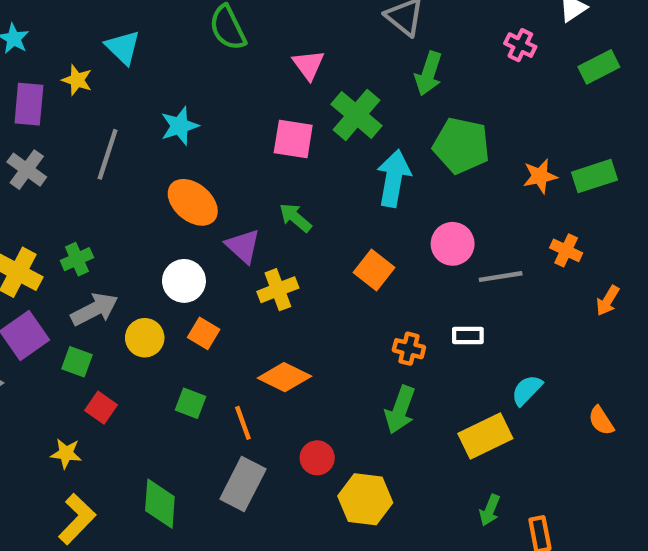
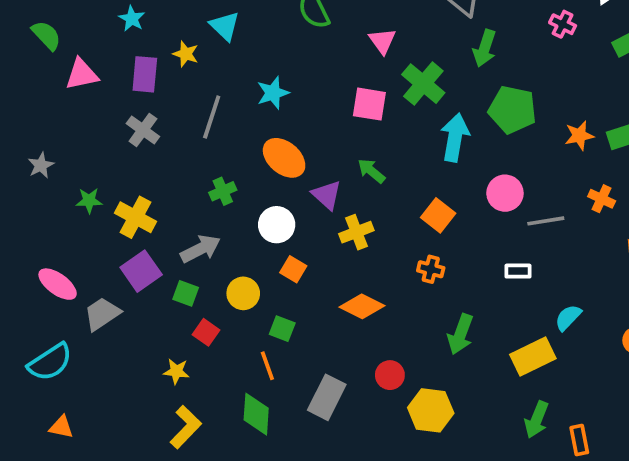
green cross: (77, 259) -> (223, 191), moved
yellow circle: (145, 338) -> (243, 293), moved
orange cross: (409, 349) -> (431, 269), moved
orange line: (243, 423) -> (267, 366), moved
green arrow: (490, 510) -> (537, 420), size x1.4

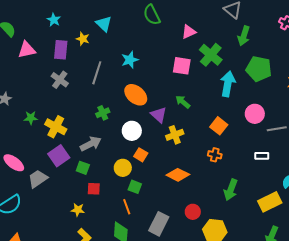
pink triangle: (382, 41) -> (189, 32), turned 42
yellow circle: (243, 293) -> (123, 168), moved
red square: (206, 332) -> (94, 189), turned -32

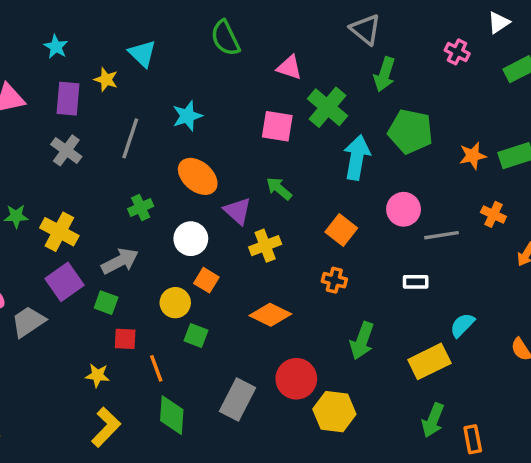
pink triangle: (189, 32) -> (289, 67), turned 42
orange line: (127, 207) -> (156, 368), moved
red circle: (193, 212) -> (296, 379), size x1.5

